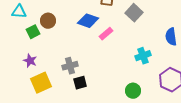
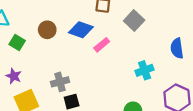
brown circle: (48, 21) -> (47, 30), moved
green square: (33, 32) -> (17, 43), turned -32

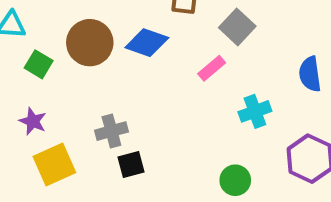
brown circle: (47, 30) -> (90, 43), size x1.5
pink rectangle: (102, 45) -> (212, 68), moved

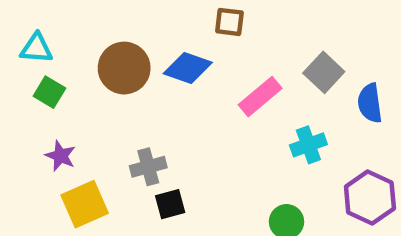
gray square: (237, 27) -> (324, 72), moved
green square: (39, 64) -> (49, 92), moved
pink rectangle: (212, 68) -> (260, 97), size x1.4

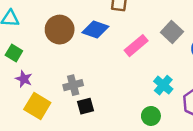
green square: (49, 92) -> (14, 53), moved
cyan cross: (308, 145) -> (163, 85), moved, turned -30
yellow square: (85, 204) -> (37, 106), turned -35

